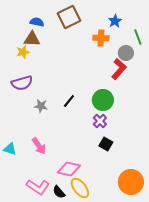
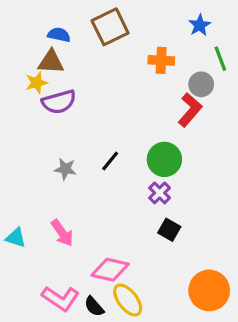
blue star: (115, 21) -> (200, 25), moved
purple semicircle: (22, 83) -> (59, 102), moved

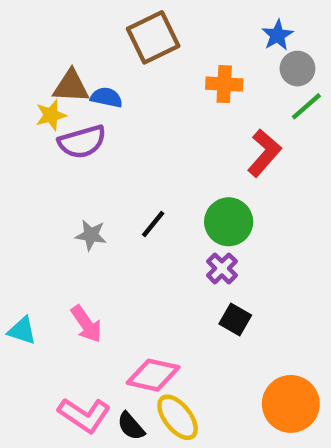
blue semicircle: (59, 35) -> (106, 97), moved
green line: (220, 59) -> (306, 106), moved, turned 70
gray circle: (201, 84) -> (297, 69), moved

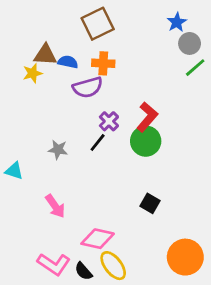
orange cross: (224, 84) -> (103, 63), moved
purple semicircle: (82, 142) -> (88, 87), moved
red L-shape: (264, 153) -> (147, 117), moved
purple cross: (222, 268) -> (109, 121), moved
cyan triangle: (22, 331) -> (14, 171), moved

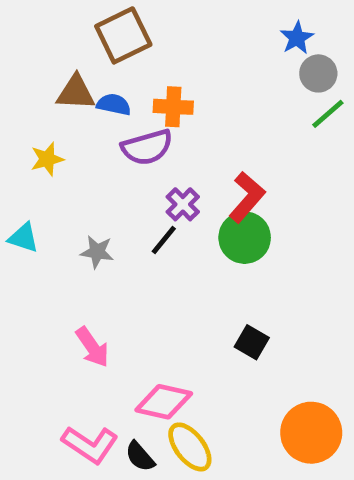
brown square: (98, 24) -> (123, 35), moved
yellow star: (33, 73) -> (47, 159), moved
cyan triangle: (14, 171) -> (23, 238), moved

